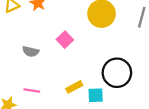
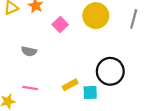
pink square: (65, 40) -> (60, 25), moved

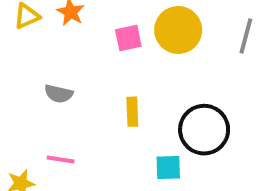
pink square: (60, 25) -> (128, 38), moved, turned 32
yellow rectangle: (70, 85) -> (132, 112), moved, turned -64

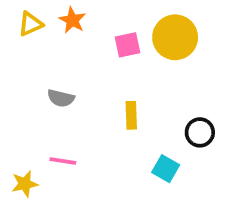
black circle: (204, 130) -> (200, 132), size x0.6
cyan square: (168, 167) -> (166, 169), turned 32

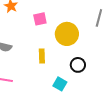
yellow circle: (175, 37) -> (67, 34), moved

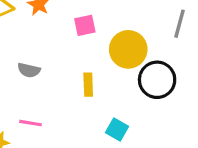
black circle: (78, 65) -> (157, 80), moved, size x1.5

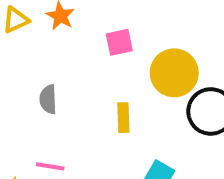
gray semicircle: (29, 70) -> (48, 99), turned 75

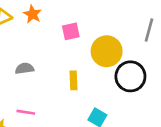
gray semicircle: (48, 99) -> (25, 68), turned 84

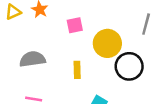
gray semicircle: (25, 68) -> (32, 59), size x1.5

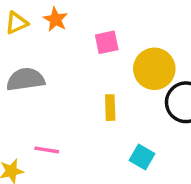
gray semicircle: (32, 59) -> (26, 79), moved

